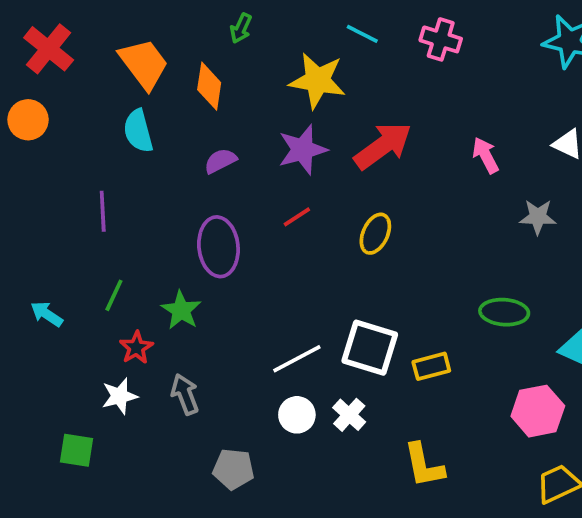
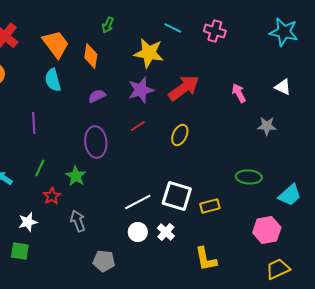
white star: (120, 396) -> (28, 222), moved

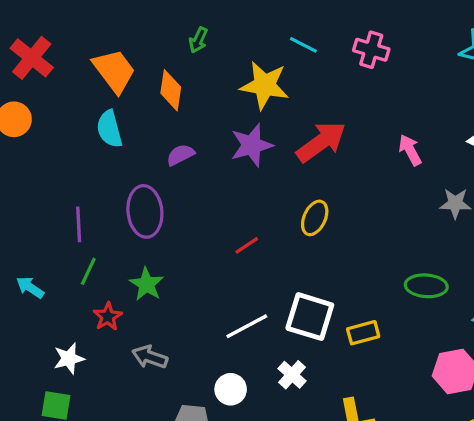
purple line: (34, 123) -> (79, 224), moved
red line: (138, 126) -> (247, 245), moved
purple ellipse: (96, 142) -> (145, 211), moved
gray arrow: (78, 221) -> (150, 357), turned -50
white circle: (138, 232) -> (231, 389), moved

